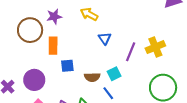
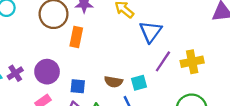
blue triangle: (105, 38) -> (151, 32), moved, size x1.5
blue square: (67, 66) -> (78, 86), moved

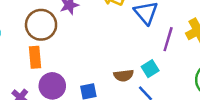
orange rectangle: (76, 37) -> (35, 57), moved

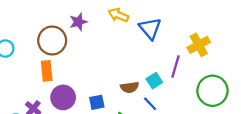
purple line: (168, 39) -> (175, 66), moved

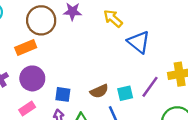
blue triangle: (150, 28) -> (139, 42), turned -30
orange rectangle: (47, 71) -> (26, 47), turned 54
brown semicircle: (130, 87) -> (99, 91), turned -36

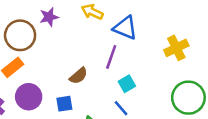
purple line: (150, 87) -> (111, 57), moved
brown semicircle: (99, 91) -> (79, 76), moved

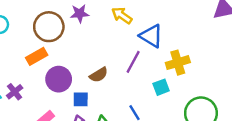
yellow cross: (176, 48) -> (178, 63), moved
cyan square: (127, 84) -> (161, 87), moved
purple circle: (29, 97) -> (59, 79), moved

